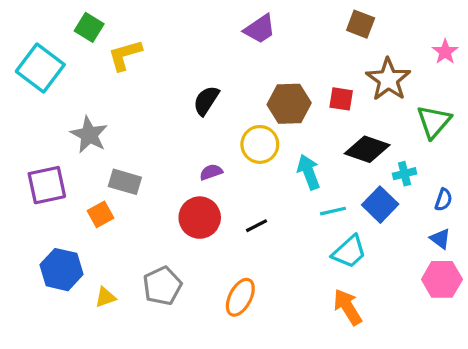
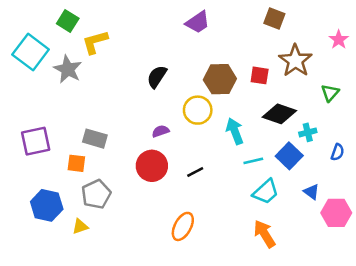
green triangle: (434, 122) -> (330, 93), size x0.7
gray star: (89, 135) -> (68, 69), moved
orange square: (100, 214) -> (76, 163), turned 36
blue triangle: (440, 239) -> (312, 192), moved
gray pentagon: (162, 286) -> (96, 194), moved

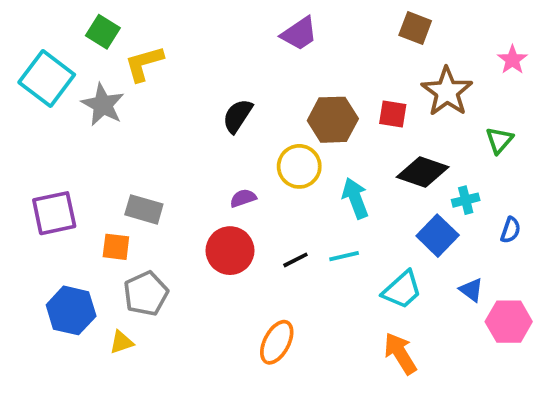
cyan line: (253, 161) -> (344, 256), moved

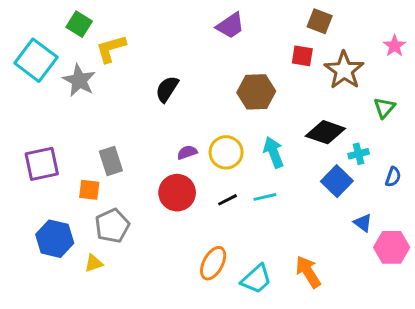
red square: (393, 114) -> (302, 56), moved
black semicircle: (237, 116) -> (167, 89), moved
yellow circle: (299, 166) -> (226, 152), moved
gray rectangle: (144, 209) -> (111, 161), turned 56
cyan trapezoid: (402, 290) -> (256, 279), moved

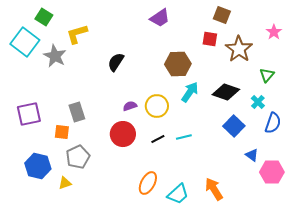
green square: (79, 24) -> (44, 17), moved
cyan arrow: (274, 152) -> (190, 92), moved, turned 55
cyan cross: (359, 154) -> (258, 102), moved, turned -32
blue semicircle: (393, 177) -> (273, 123), size x1.5

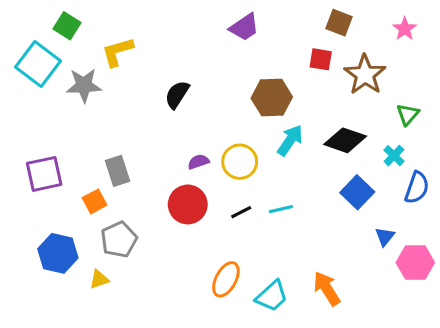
pink star: (274, 32) -> (405, 29), moved
gray star: (55, 56) -> (84, 85), turned -30
orange square: (62, 132) -> (95, 201), turned -35
blue triangle: (252, 155) -> (385, 237), turned 32

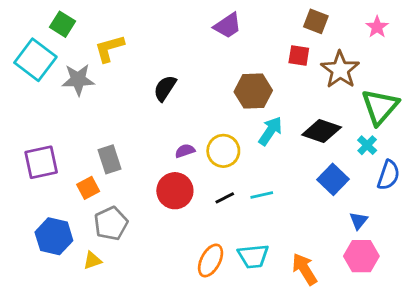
green triangle: (408, 114) -> (380, 107), size x1.8
pink hexagon: (415, 263) -> (361, 256), moved
cyan trapezoid: (272, 296) -> (253, 256), moved, turned 36

